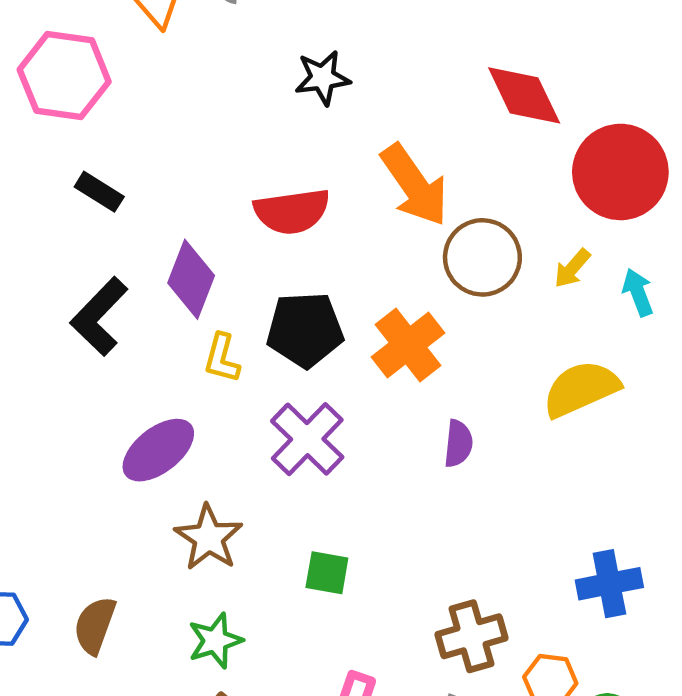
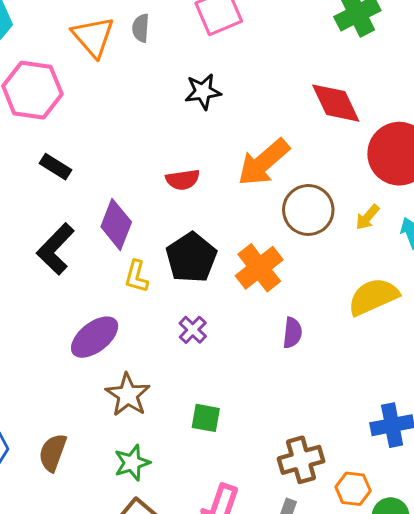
orange arrow: (415, 185) -> (264, 162), turned 84
red semicircle: (292, 211) -> (183, 180), size x0.7
black pentagon: (305, 330) -> (191, 258), turned -30
purple cross: (307, 439) -> (193, 330), size x0.6

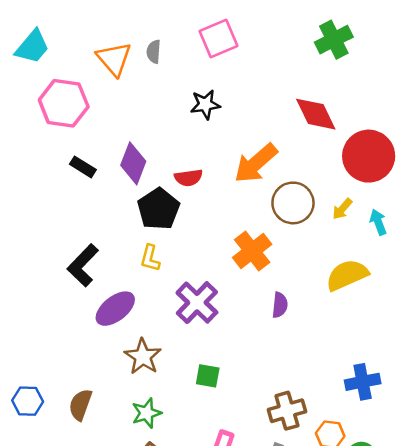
purple diamond: (116, 224) -> (133, 163), moved
black L-shape: (56, 249) -> (83, 265), moved
black pentagon: (191, 258) -> (158, 209), moved
purple cross: (193, 330) -> (197, 303), size x1.8

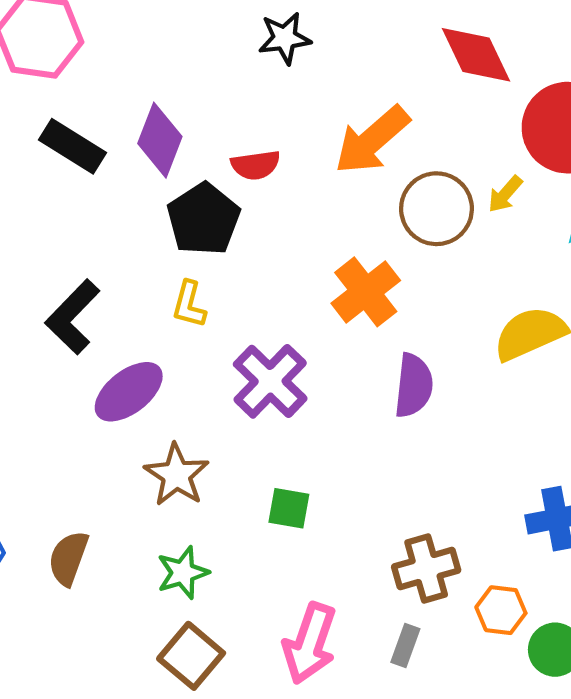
black rectangle: (83, 167) -> (73, 146), size x1.4
yellow arrow: (342, 209) -> (505, 194), moved
purple semicircle: (280, 305) -> (414, 385), size x1.4

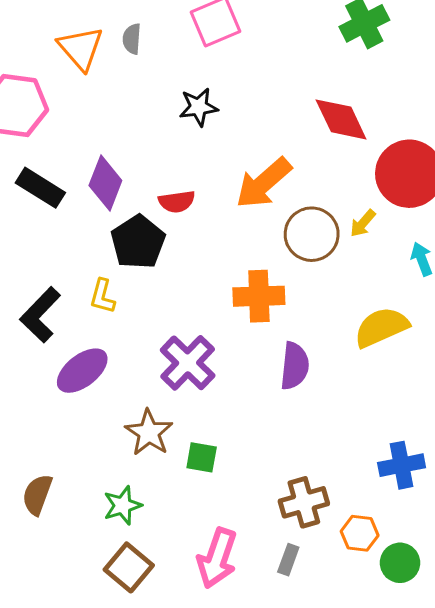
orange cross: (366, 292) -> (259, 296), turned 36
yellow L-shape: (189, 304) -> (102, 296), moved
brown star: (177, 475) -> (149, 433), moved

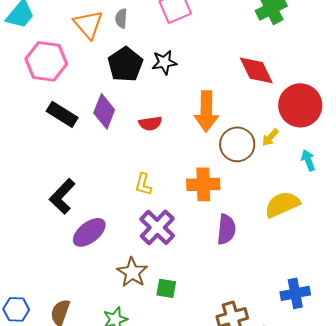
orange arrow: (264, 183) -> (206, 111), turned -48
black pentagon: (138, 242) -> (125, 64), moved
yellow L-shape: (102, 296) -> (143, 184), moved

